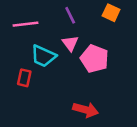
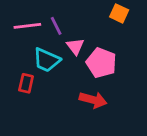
purple line: (70, 15) -> (56, 26), moved
red arrow: (86, 110) -> (93, 100), moved

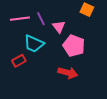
pink triangle: (75, 46) -> (59, 27), moved
red rectangle: (26, 83) -> (19, 61), turned 48

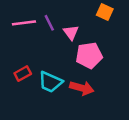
cyan trapezoid: (34, 44) -> (50, 82), moved
pink pentagon: (74, 46) -> (89, 55), turned -30

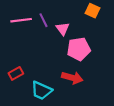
red rectangle: (23, 74) -> (16, 73), moved
cyan trapezoid: (50, 82) -> (41, 90), moved

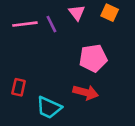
pink triangle: (63, 29) -> (77, 13), moved
red rectangle: (16, 73) -> (19, 87), turned -48

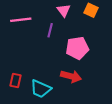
purple line: (51, 24) -> (50, 30), moved, turned 40
red rectangle: (19, 87) -> (16, 80), moved

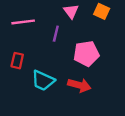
red rectangle: (16, 80) -> (17, 61), moved
cyan trapezoid: (41, 89) -> (43, 81), moved

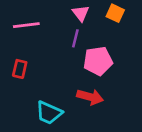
purple line: (56, 34) -> (75, 38), moved
cyan trapezoid: (43, 81) -> (49, 113), moved

